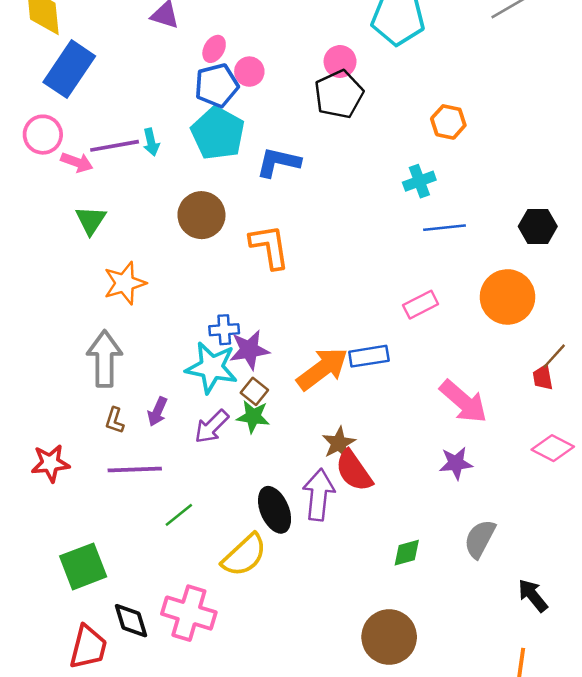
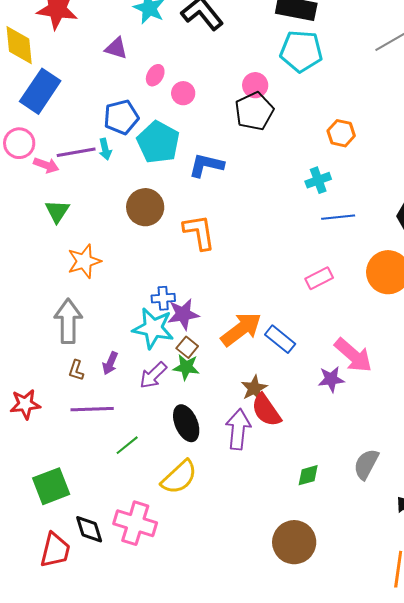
blue pentagon: (217, 85) -> (121, 117), moved
blue rectangle: (369, 356) -> (280, 339), moved, turned 48
purple star: (456, 463) -> (331, 379), moved
black ellipse: (275, 510) -> (186, 423), moved

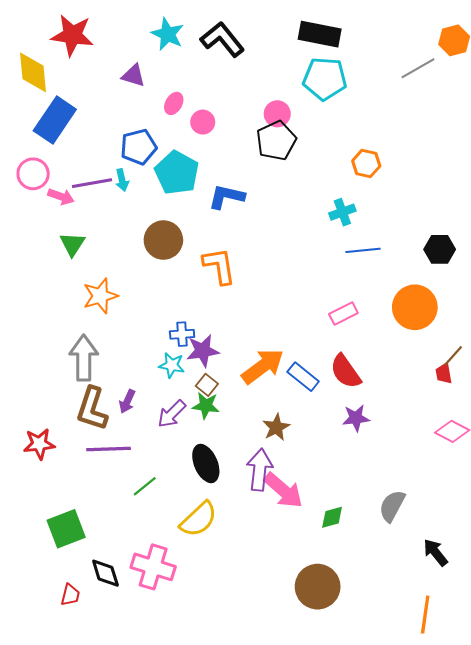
cyan star: (153, 328) -> (172, 365), size x0.6
pink arrow: (353, 355) -> (283, 490), moved
brown L-shape: (76, 370) -> (92, 409), size x2.0
red semicircle: (266, 410) -> (345, 371), moved
red trapezoid: (55, 550) -> (70, 595), size x0.6

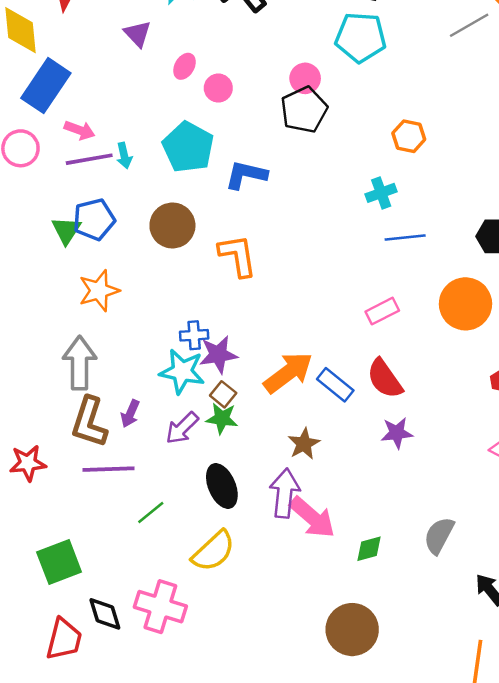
purple triangle: (133, 76) -> (137, 34), turned 30
blue pentagon: (139, 147) -> (94, 219), moved
pink arrow: (61, 197) -> (80, 130), moved
cyan star: (172, 365) -> (182, 371), size x1.5
red trapezoid: (70, 595) -> (64, 639), size x1.6

